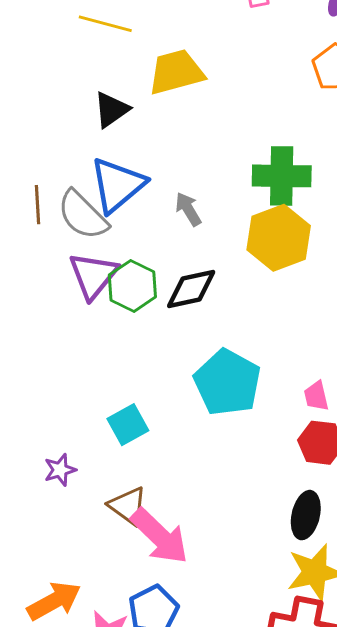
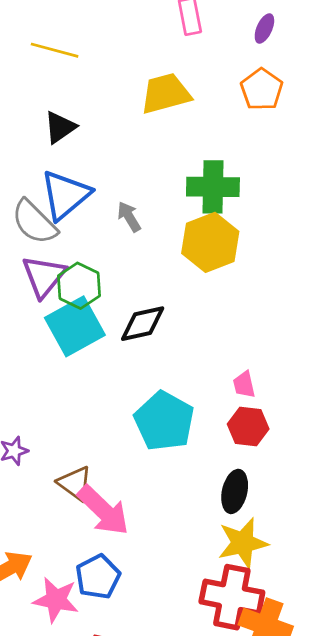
yellow trapezoid: (176, 72) -> (166, 93), moved
black diamond: (191, 289) -> (143, 324), moved
cyan pentagon: (227, 382) -> (164, 421), moved
cyan square: (128, 425) -> (75, 326), moved, size x1.6

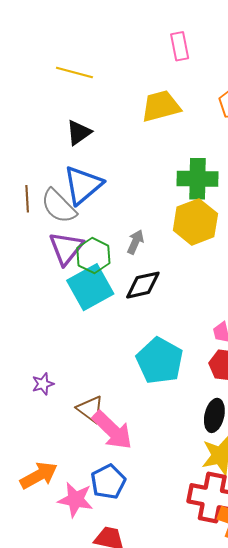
gray arrow: (129, 217) -> (135, 242), moved, turned 55

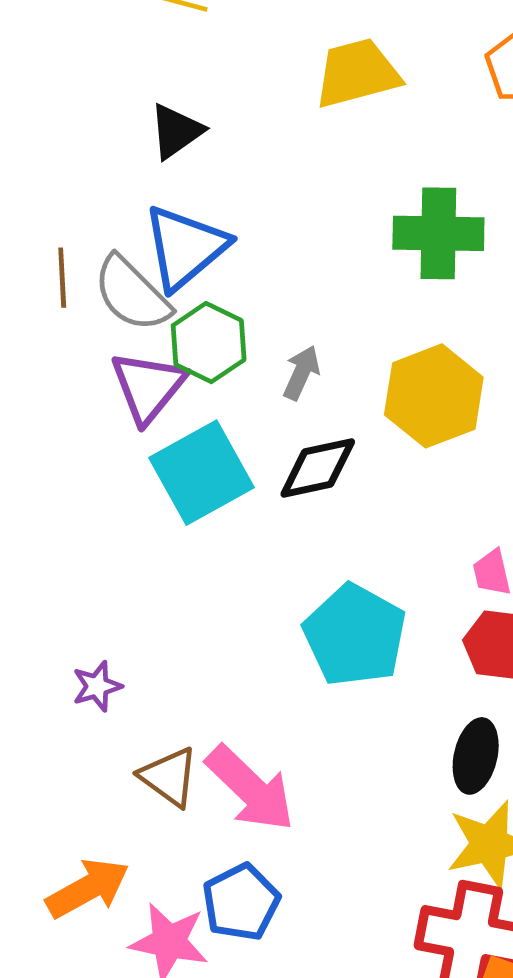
yellow hexagon: (195, 222) -> (434, 396), moved
green hexagon: (93, 256) -> (209, 343), moved
brown triangle: (90, 409) -> (169, 777), moved

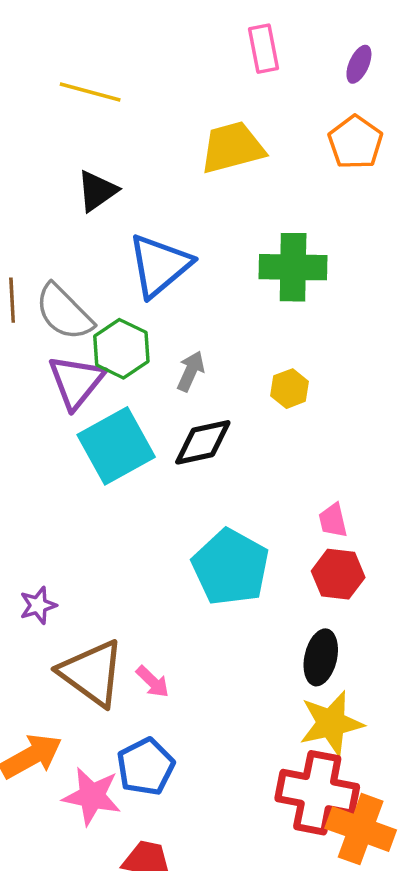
blue triangle: (185, 247) -> (159, 265), moved
yellow hexagon: (434, 396) -> (290, 389), size x0.5
brown triangle: (169, 777) -> (92, 673), size x1.5
pink arrow: (250, 788) -> (153, 682), size x0.5

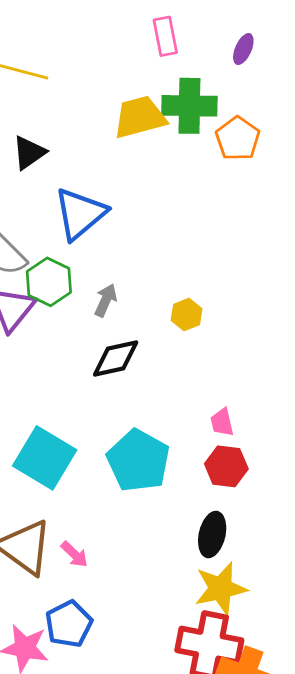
orange pentagon: (355, 142) -> (238, 138), moved
green cross: (293, 267) -> (189, 106), moved
cyan square: (116, 446) -> (45, 458), moved, turned -30

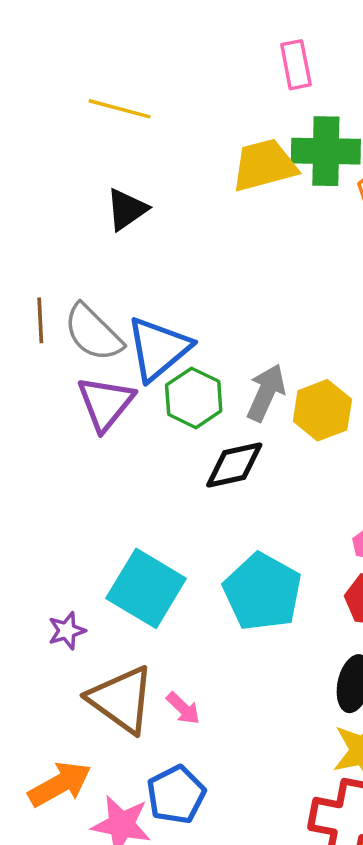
blue triangle: (80, 214) -> (158, 349), moved
green hexagon: (49, 282) -> (194, 398), moved
gray arrow: (106, 300) -> (266, 393), moved, size x1.4
yellow hexagon: (187, 314) -> (322, 410), size x1.5

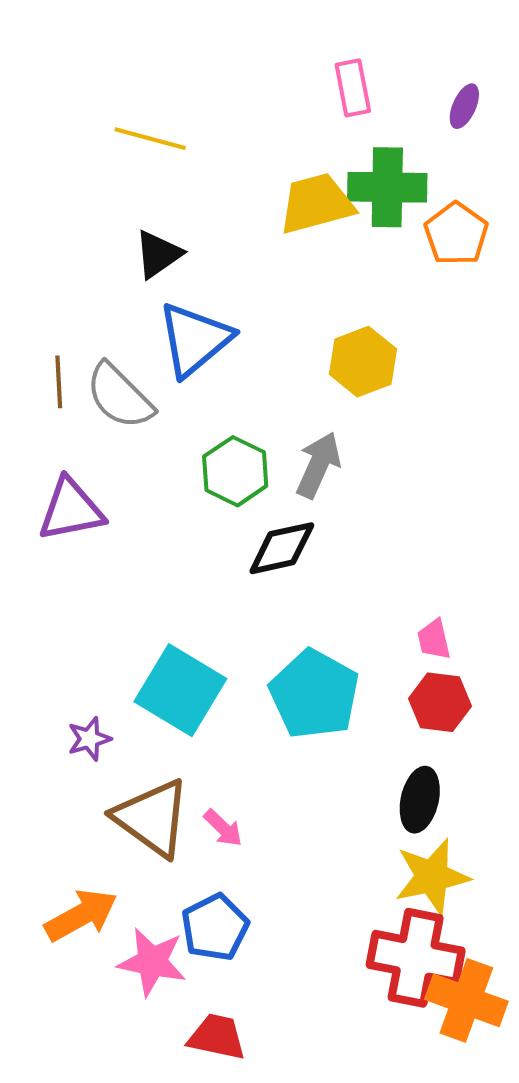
blue triangle: (158, 349) -> (195, 339), moved
purple triangle: (106, 403) -> (71, 510), moved, turned 40
yellow hexagon: (322, 410) -> (363, 362), moved

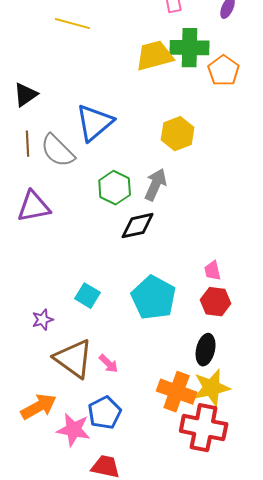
black triangle: (158, 254) -> (26, 95), moved
cyan square: (180, 690) -> (88, 296), size x0.6
orange cross: (466, 1000) -> (177, 392), moved

